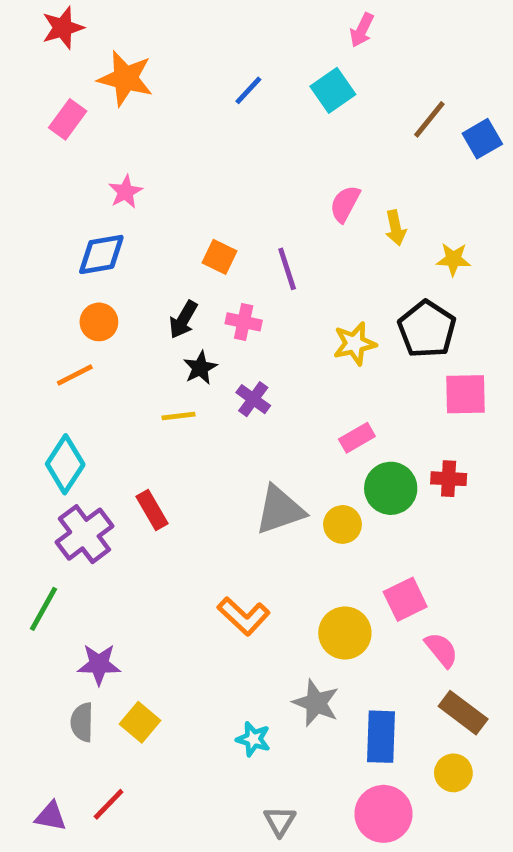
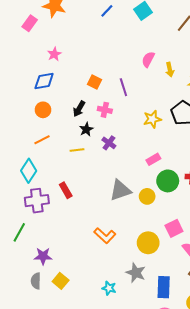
orange line: (75, 375) -> (42, 140), moved
purple cross: (84, 534) -> (37, 201), turned 30

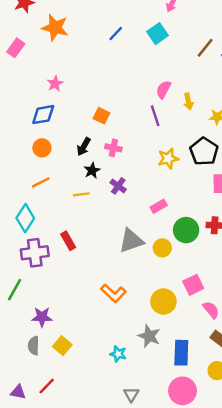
pink rectangle: (30, 23) -> (16, 48), moved
purple line: (123, 87) -> (155, 116), moved
pink rectangle: (153, 159) -> (159, 206), moved

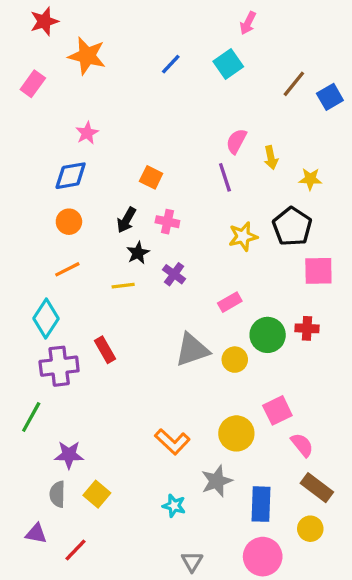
orange L-shape: (113, 293) -> (172, 442), moved
gray star: (149, 336) -> (217, 481), turned 30
purple triangle: (18, 392) -> (36, 534), moved

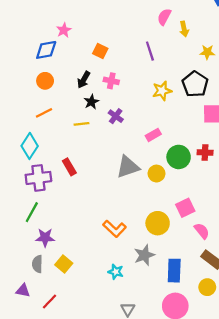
pink star: (87, 133) -> (64, 30), moved
pink semicircle: (236, 141) -> (164, 17), moved
yellow arrow: (271, 158) -> (184, 29), moved
green line: (31, 417) -> (32, 212), moved

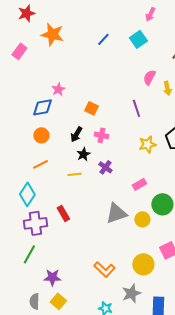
purple star: (45, 238) -> (52, 277), moved

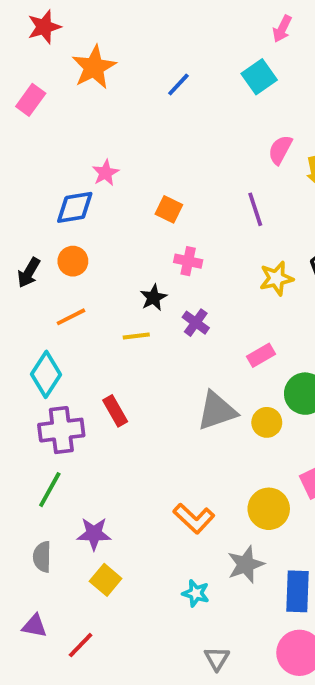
orange star: (52, 34) -> (94, 67), turned 30
blue line: (103, 39) -> (178, 84), moved
black arrow: (76, 134) -> (29, 273), moved
gray semicircle: (34, 301) -> (42, 557), moved

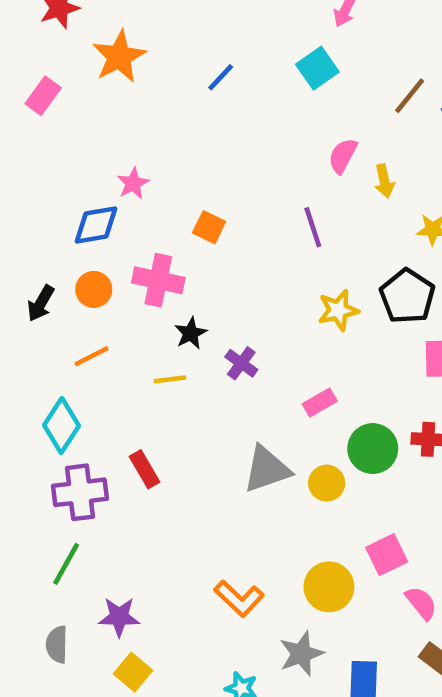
pink cross: (188, 261) -> (158, 280), moved, size x1.5

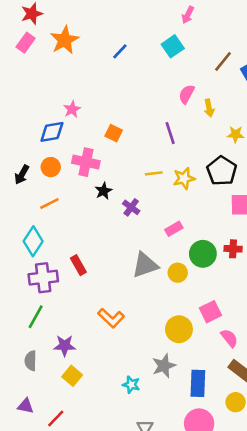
pink rectangle: (43, 96) -> (26, 43), moved
yellow line: (170, 379) -> (154, 173), moved
orange L-shape: (239, 598) -> (111, 318), moved

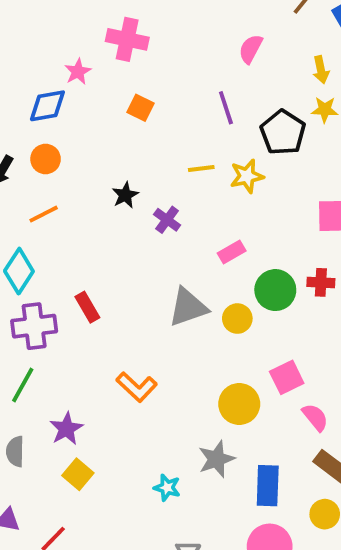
yellow arrow: (209, 108) -> (321, 70), moved
pink cross: (86, 162) -> (127, 39), moved
black pentagon: (222, 171) -> (283, 132), moved
purple star: (65, 346) -> (66, 429), turned -30

